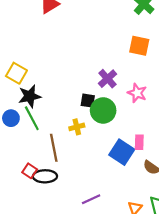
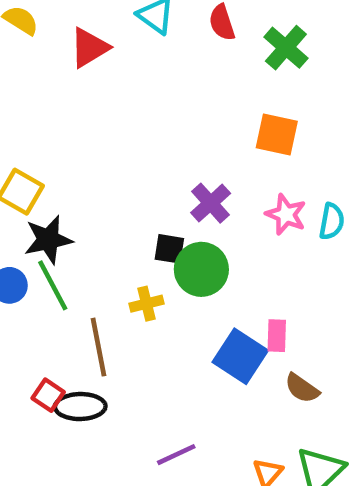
pink star: (137, 93) -> (286, 214), moved

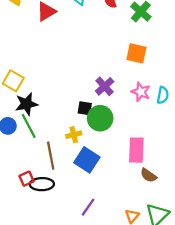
pink rectangle: (277, 336) -> (136, 150), size x1.6
blue square: (240, 356) -> (87, 160), moved
red square: (48, 395) -> (27, 179), turned 32
purple line: (176, 455) -> (88, 207), turned -30

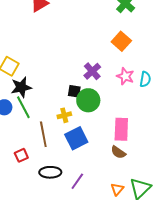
orange square: (136, 53) -> (121, 41), turned 30
blue square: (87, 160) -> (76, 138), turned 30
brown semicircle: (148, 175) -> (118, 152), moved
black ellipse: (42, 184) -> (50, 172), moved

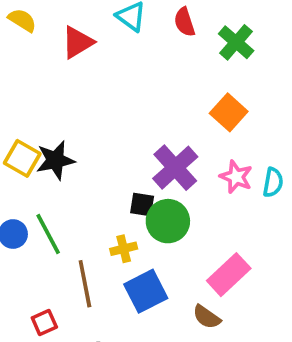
purple cross: (92, 71) -> (175, 168), size x1.4
black star: (21, 87) -> (55, 160), moved
pink rectangle: (121, 129) -> (229, 275), turned 45
brown semicircle: (118, 152) -> (207, 317), moved

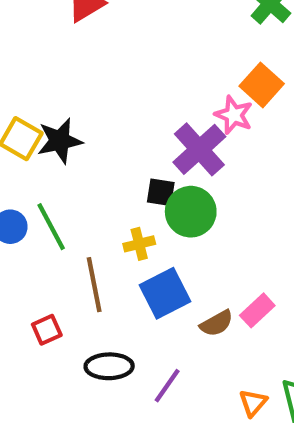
pink star: (236, 177) -> (234, 115), moved
pink rectangle: (229, 275) -> (257, 310), moved, size x0.7
brown semicircle: (207, 317) -> (217, 323), moved, turned -64

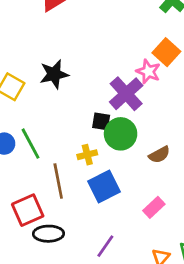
black star: (60, 141) -> (54, 74), moved
pink rectangle: (257, 310) -> (154, 207), moved
brown semicircle: (217, 323) -> (159, 155), moved
red square: (47, 330) -> (28, 210), size x1.6
black ellipse: (109, 366) -> (48, 234), moved

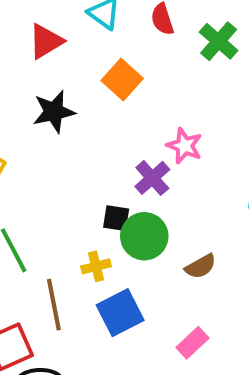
orange square: (166, 52) -> (122, 79), moved
black star: (54, 74) -> (54, 112), moved
purple cross: (126, 94) -> (152, 178), size x0.7

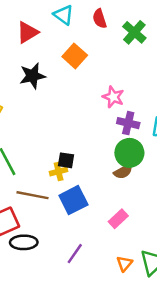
purple cross: (152, 178) -> (128, 123), moved, turned -35
black square: (116, 218) -> (66, 160), moved
green circle: (144, 236) -> (129, 153), moved
brown line: (54, 305) -> (32, 195), turned -68

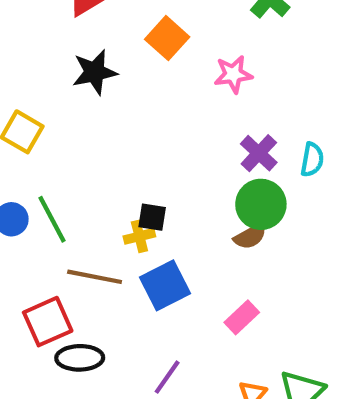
pink star: (113, 97) -> (233, 74), moved, turned -30
purple cross: (128, 123) -> (259, 153), turned 30

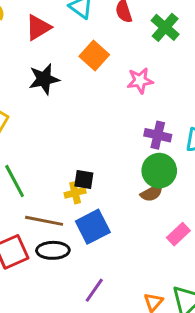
purple cross: (259, 153) -> (158, 135), turned -30
pink rectangle: (242, 317) -> (178, 234), moved
black ellipse: (80, 358) -> (53, 250), moved

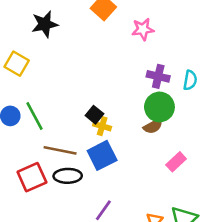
black star: (44, 79) -> (45, 24), moved
black square: (84, 180) -> (94, 115), turned 30
yellow cross: (75, 193) -> (102, 126), moved, turned 30

